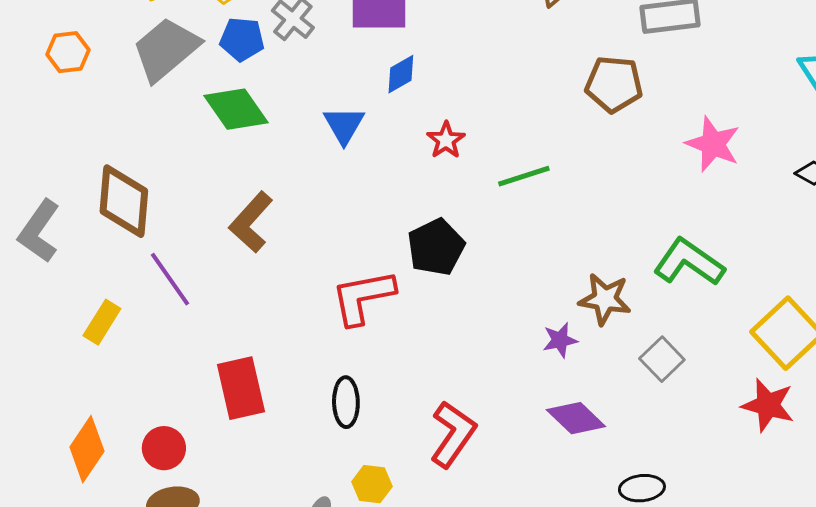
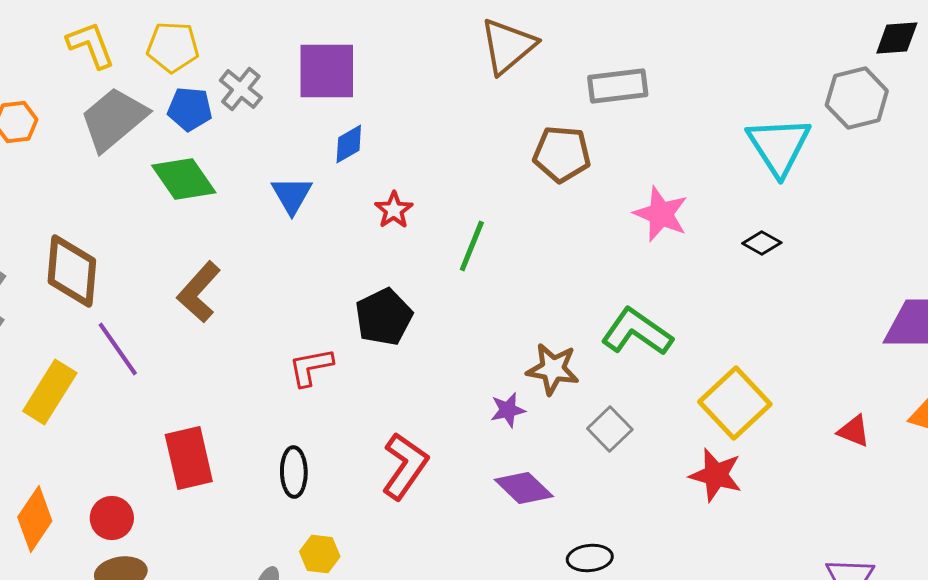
green line: (524, 176) -> (472, 246), turned -50
red L-shape: (363, 297) -> (311, 367), size x0.7
yellow rectangle: (102, 322) -> (50, 392), size x1.4
red L-shape: (453, 434) -> (405, 466), moved

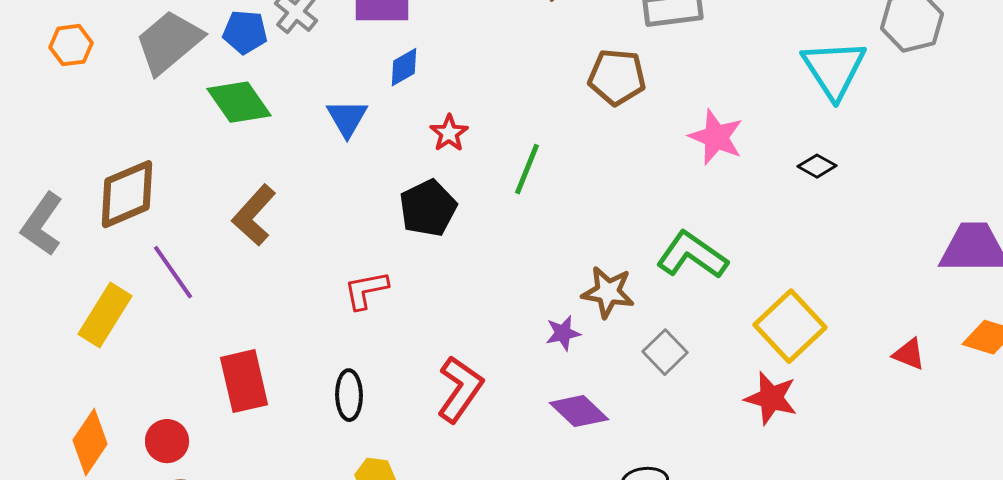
brown diamond: (72, 271) -> (127, 194), turned 62
black pentagon: (384, 317) -> (428, 208), moved

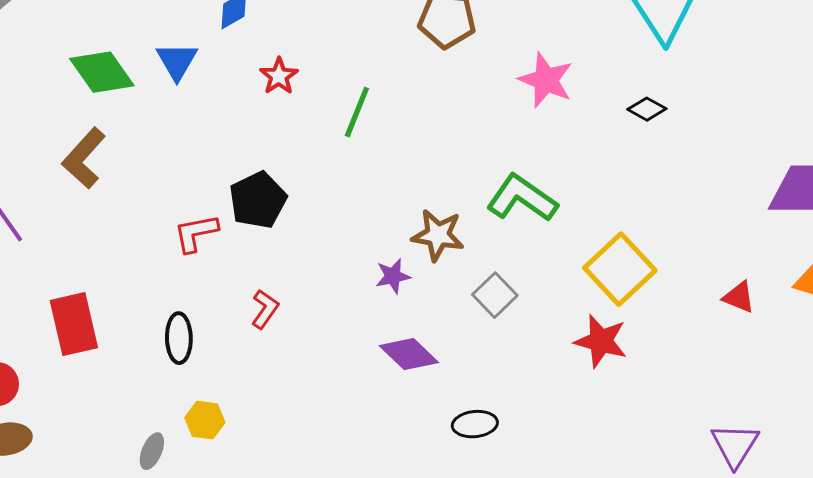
green diamond: (239, 102) -> (102, 72), moved
black pentagon: (428, 208) -> (258, 200), moved
red L-shape: (460, 389) -> (265, 309), moved, size x0.6

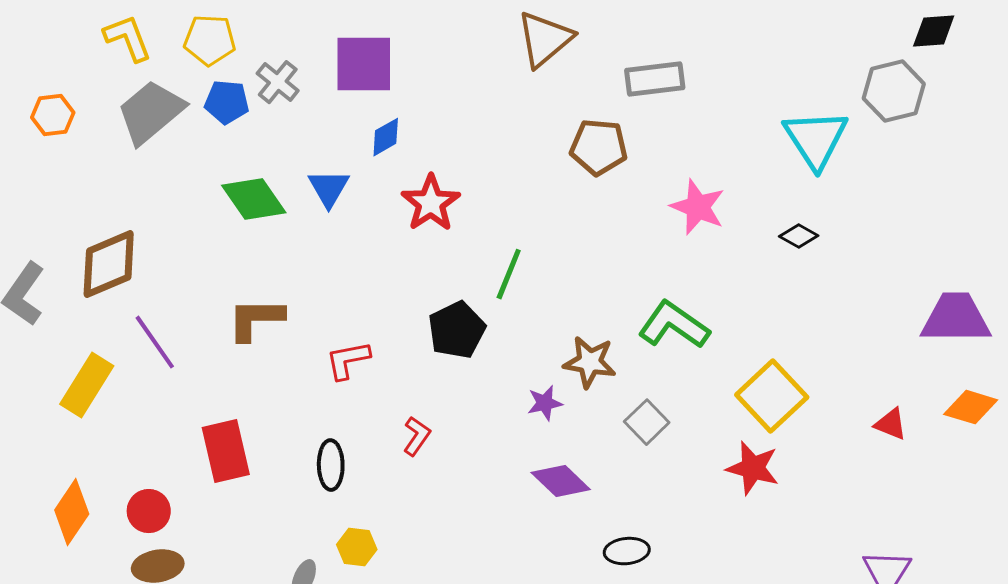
red star: (279, 76) -> (431, 203), size x1.5
green line: (357, 112) -> (509, 274), moved
brown L-shape: (84, 158) -> (256, 319), moved, turned 48
black pentagon: (258, 200) -> (457, 330), moved

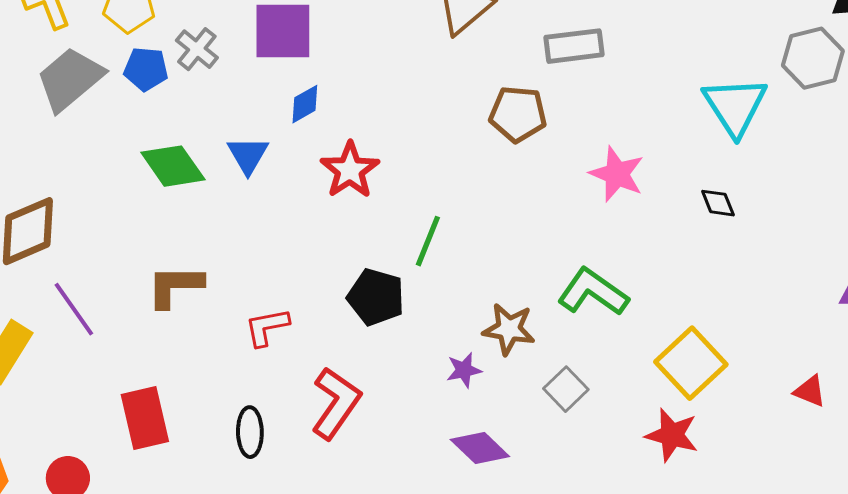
black diamond: (799, 236) -> (718, 203), turned 39
black pentagon: (457, 330) -> (376, 297), turned -30
red L-shape: (417, 436) -> (336, 403), size x1.8

